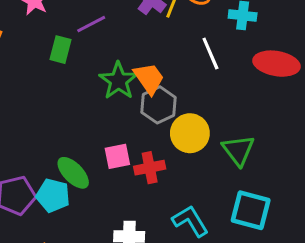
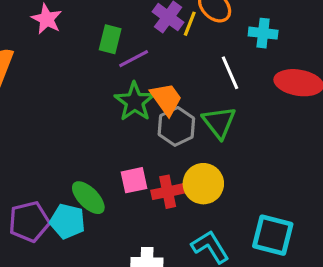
purple line: (91, 24) -> (134, 59), moved
green rectangle: (61, 50) -> (110, 39), moved
yellow circle: (190, 133) -> (203, 184), moved
green triangle: (238, 150) -> (219, 122), moved

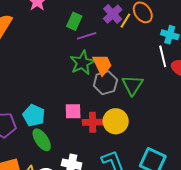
white line: (230, 73) -> (163, 56), moved
green ellipse: (88, 198) -> (42, 140), moved
cyan pentagon: (67, 221) -> (34, 115), moved

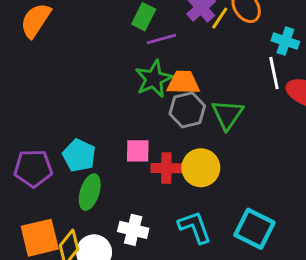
orange trapezoid: (102, 65) -> (183, 83), turned -65
green ellipse: (42, 140) -> (90, 192), turned 50

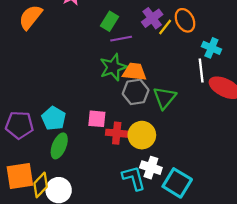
white cross: (133, 230) -> (151, 168), moved

